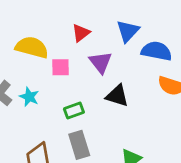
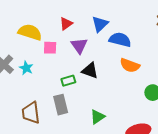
green rectangle: (74, 111) -> (68, 81), moved

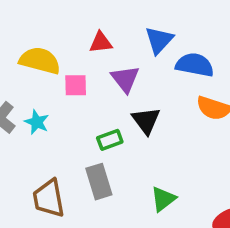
red triangle: (66, 24) -> (101, 42), turned 32
black triangle: (90, 70) -> (146, 121), turned 36

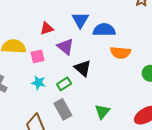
cyan star: (37, 122) -> (38, 83), moved

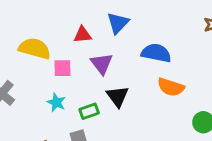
blue triangle: (80, 20) -> (118, 23), moved

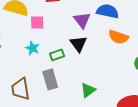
purple triangle: (102, 64) -> (82, 20), moved

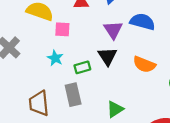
orange semicircle: (118, 37) -> (144, 64), moved

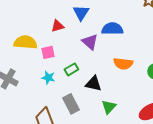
black triangle: (107, 56) -> (93, 84), moved, turned -30
green rectangle: (82, 67) -> (71, 69), moved

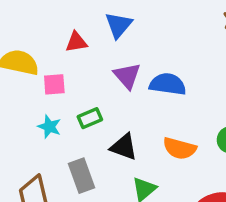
blue semicircle: (112, 29) -> (168, 84), moved
orange semicircle: (123, 64) -> (180, 148), moved

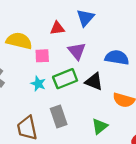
purple triangle: (127, 76) -> (77, 51), moved
green rectangle: (90, 118) -> (65, 79), size x1.5
black triangle: (124, 147) -> (94, 82), moved

